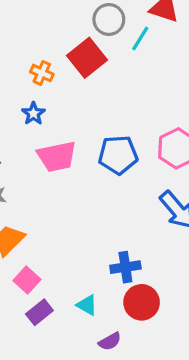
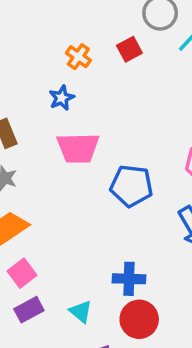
red square: (87, 58) -> (129, 49), size x0.6
blue pentagon: (118, 155) -> (131, 186), moved

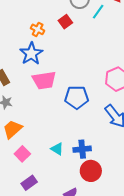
blue star: (62, 98) -> (31, 54), size x1.6
purple rectangle: (29, 310) -> (29, 183), moved
cyan triangle: (81, 311) -> (57, 149), moved

